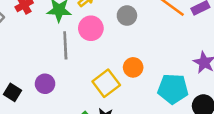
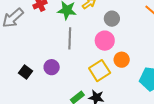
gray circle: (127, 16) -> (112, 19), moved
pink circle: (91, 28) -> (105, 41), moved

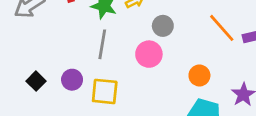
orange circle: (122, 60) -> (199, 75), moved
yellow square: (100, 71) -> (105, 91), moved, turned 30

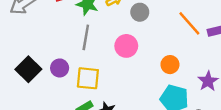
gray circle: (163, 26) -> (140, 12), moved
black square: (36, 81) -> (28, 69), size x1.5

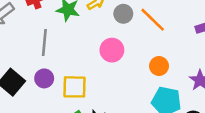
orange line: (189, 23) -> (153, 20), moved
gray line: (86, 37) -> (44, 43), moved

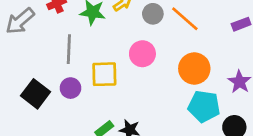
orange circle: (159, 66) -> (194, 69), size x1.5
yellow square: (74, 87) -> (104, 74), moved

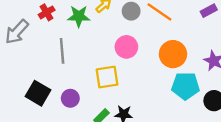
yellow square: (104, 74) -> (107, 77), moved
purple circle: (70, 88) -> (70, 98), moved

